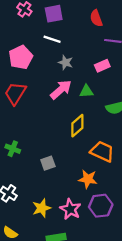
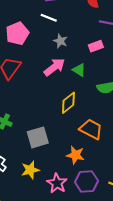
green triangle: (86, 91) -> (79, 70), turned 32
gray square: (48, 163) -> (38, 137), size x1.5
yellow star: (42, 208) -> (30, 170), moved

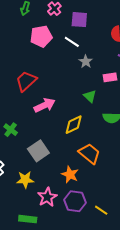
pink pentagon: (17, 33) -> (41, 36), moved
gray star: (60, 41) -> (86, 62), moved
pink arrow: (54, 67) -> (45, 105), moved
gray square: (38, 137) -> (38, 151), turned -30

